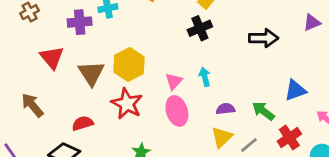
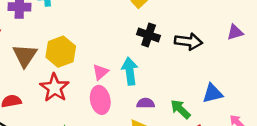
black cross: (200, 28) -> (149, 35), moved, turned 35
cyan arrow: (205, 77) -> (130, 71), size x1.5

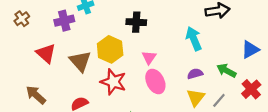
black cross: (149, 35) -> (136, 22), moved
cyan arrow: (130, 71) -> (194, 39), moved

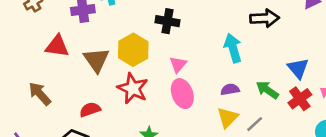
blue triangle: (250, 50) -> (298, 68), turned -48
red triangle: (46, 53) -> (57, 46), turned -40
red cross: (251, 89) -> (300, 99), moved

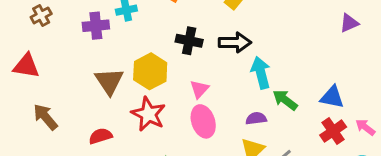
black arrow: (265, 18) -> (235, 42), moved
red triangle: (57, 46) -> (26, 66), moved
blue triangle: (298, 68) -> (332, 97), turned -40
green arrow: (267, 90) -> (285, 100), moved

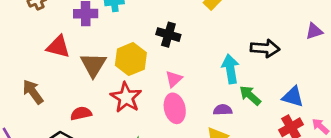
black arrow: (235, 42) -> (265, 48), moved
red triangle: (26, 66) -> (58, 47), moved

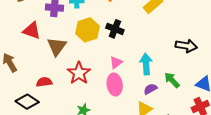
yellow hexagon: (131, 59) -> (87, 30), moved
cyan arrow: (230, 69) -> (146, 64), moved
purple semicircle: (223, 110) -> (150, 89), turned -32

